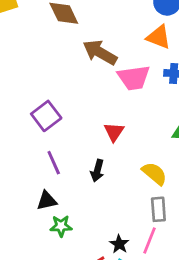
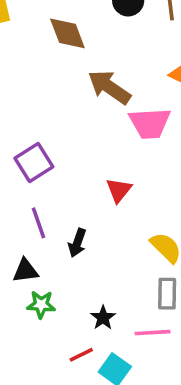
black arrow: (97, 171) -> (77, 243), moved
pink line: (150, 241) -> (152, 333), turned 60
black star: (119, 244) -> (103, 318), moved

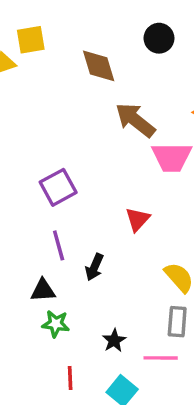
red line: (81, 355) -> (70, 378), moved, turned -70

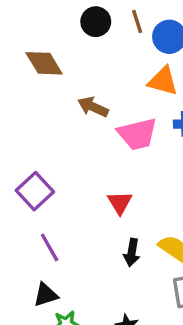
brown arrow: (135, 120) -> (93, 107), size x0.7
black arrow: (94, 267) -> (132, 252), moved

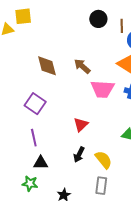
brown diamond: (44, 63) -> (47, 66), moved
purple square: (35, 191) -> (35, 104), turned -30
black triangle: (46, 295) -> (41, 163), moved

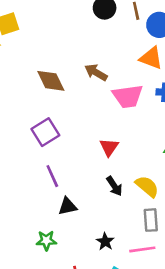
purple square: (35, 104) -> (45, 132), turned 35
black arrow: (79, 155) -> (114, 186), turned -49
green star: (30, 184) -> (46, 240), moved

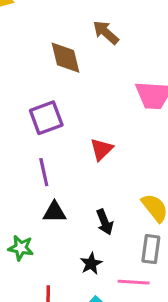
brown arrow: (96, 72) -> (106, 32), moved
red triangle: (109, 147) -> (101, 149), moved
black arrow: (114, 186) -> (105, 222), moved

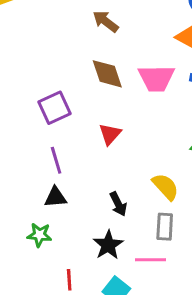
brown diamond: (65, 58) -> (107, 74), moved
black triangle: (55, 212) -> (55, 197), moved
black star: (91, 264) -> (108, 245), size x1.4

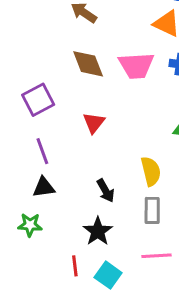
yellow semicircle: (165, 187) -> (151, 171), turned 32
pink line: (150, 260) -> (156, 256), moved
red line: (69, 280) -> (75, 266), moved

